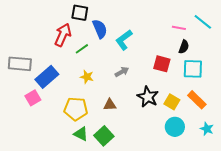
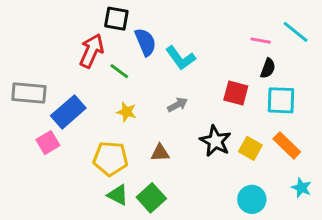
cyan L-shape: (124, 40) -> (180, 58), turned -90
green line: (82, 49) -> (119, 71), turned 72
cyan circle: (175, 127) -> (252, 199), moved

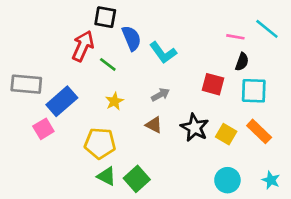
yellow star: (127, 112) -> (114, 101), turned 30
brown triangle: (160, 153) -> (154, 125), moved, turned 30
cyan star: (301, 188) -> (271, 180), moved

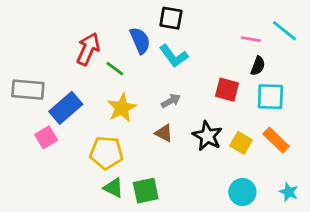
black square: (105, 17) -> (171, 18), moved
yellow star: (114, 101) -> (122, 108), size x1.5
green square: (137, 179) -> (146, 191), turned 30

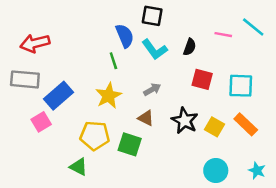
red arrow: (88, 49) -> (35, 43), moved, turned -128
black semicircle: (258, 66) -> (190, 47), moved
green line: (115, 69) -> (113, 61), moved, turned 35
green triangle: (113, 188) -> (79, 167), moved
green square: (146, 191) -> (130, 144), moved, turned 30

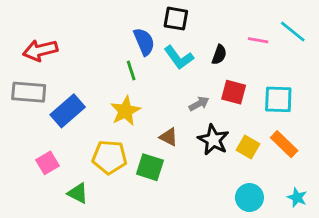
gray arrow: (152, 89) -> (199, 104), moved
pink square: (41, 122) -> (47, 163), moved
green triangle: (79, 167) -> (78, 193), moved

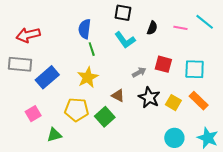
blue semicircle: (144, 42) -> (85, 29), moved, turned -150
black semicircle: (219, 55) -> (152, 28), moved
green square: (150, 167) -> (105, 117), turned 30
green triangle: (78, 193) -> (54, 135), turned -42
cyan star: (297, 198) -> (208, 138), size x1.5

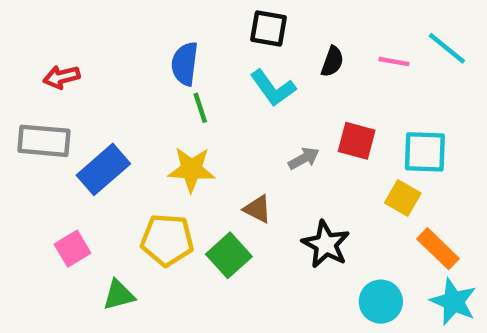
red arrow: (28, 35) -> (62, 77), size x0.7
yellow star: (88, 77) -> (191, 169), turned 30
black star: (149, 98) -> (326, 244), moved
orange rectangle: (199, 101) -> (438, 249), moved
yellow square: (173, 103) -> (403, 198), moved

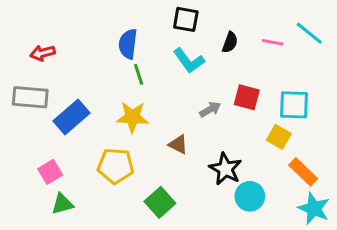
green square: (229, 255) -> (160, 202), moved
green triangle: (119, 295) -> (62, 204), moved
cyan circle: (381, 302) -> (250, 196), moved

